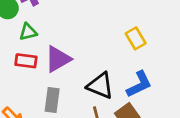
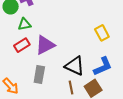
red rectangle: (26, 61) -> (22, 45), turned -42

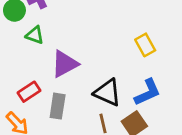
green triangle: (24, 24) -> (35, 35), turned 32
red rectangle: (22, 45) -> (29, 92), moved

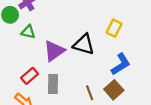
yellow rectangle: (145, 45) -> (114, 28), turned 63
black triangle: (107, 93) -> (84, 44), moved

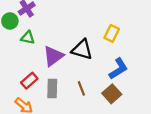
brown line: (90, 93) -> (81, 88), moved

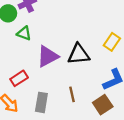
black triangle: (82, 50) -> (79, 54), turned -30
gray rectangle: (52, 88) -> (41, 102), moved

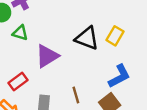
black triangle: (79, 54) -> (87, 38), moved, turned 30

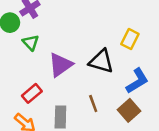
green triangle: (20, 33) -> (31, 43), turned 35
black triangle: (87, 38) -> (101, 61), moved

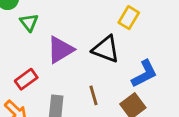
yellow rectangle: (130, 39) -> (129, 18), moved

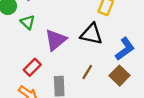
brown line: (94, 95) -> (87, 72), turned 56

